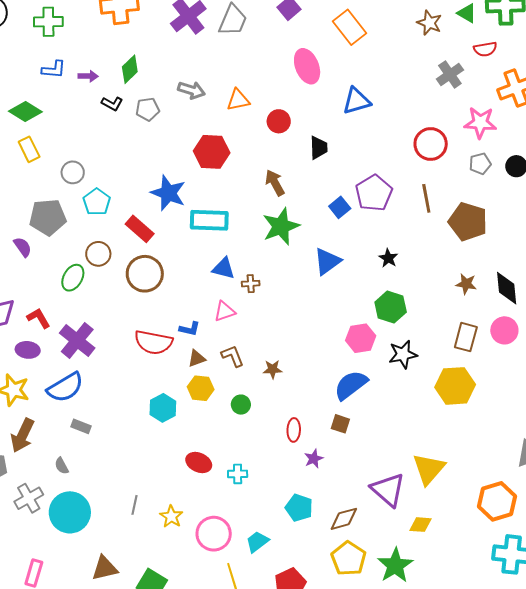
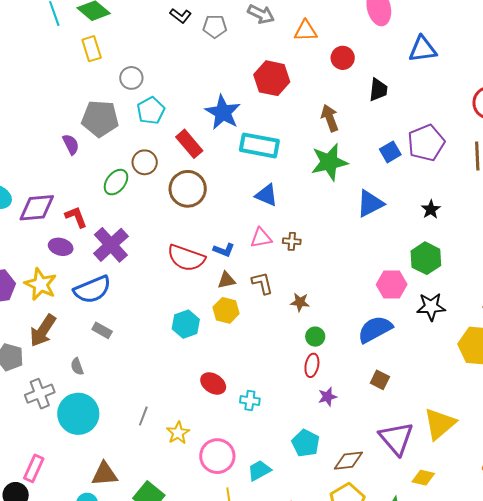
brown cross: (251, 284) -> (292, 241), moved
green circle: (241, 405) -> (315, 337), moved
brown square: (340, 424) -> (380, 380), moved

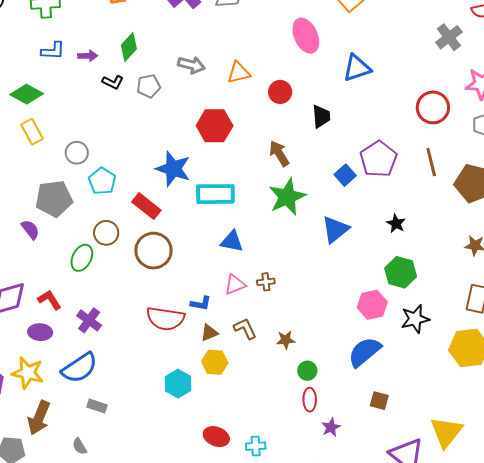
purple cross: (111, 245) -> (89, 320), size x0.7

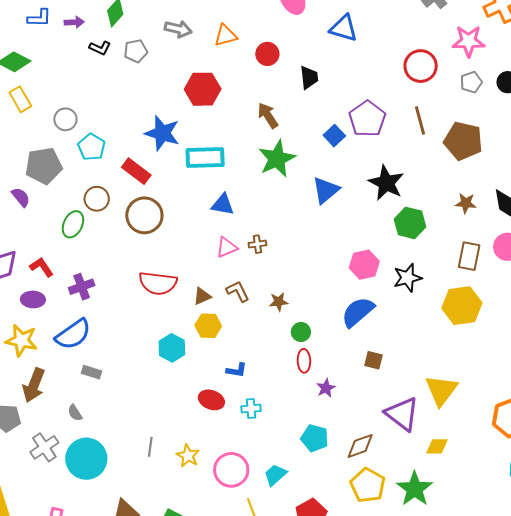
blue triangle: (357, 68) -> (344, 28), turned 36
black star: (396, 223) -> (386, 183), size x1.8
green hexagon: (401, 272) -> (410, 223), moved
blue L-shape: (201, 303) -> (237, 370), moved
purple cross: (89, 320) -> (82, 287), turned 35

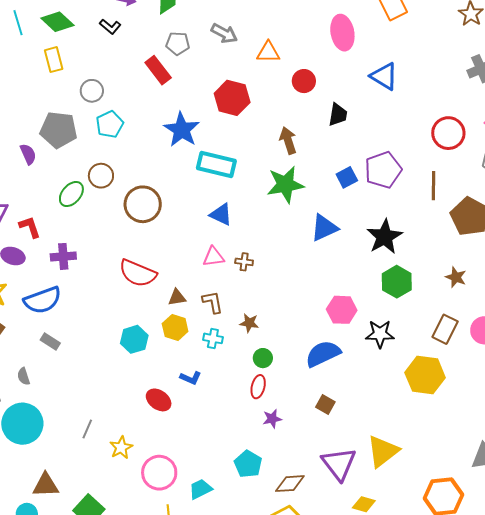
black L-shape: (100, 48) -> (110, 27), moved
red rectangle: (136, 171) -> (158, 70), moved
cyan cross: (251, 409) -> (213, 338), moved

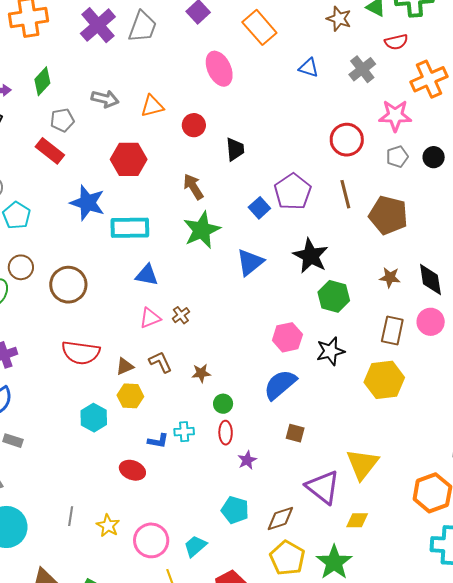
blue triangle: (384, 76) -> (309, 68), moved, size x0.7
brown cross: (244, 262) -> (181, 315), turned -30
cyan cross: (213, 338) -> (184, 432), moved

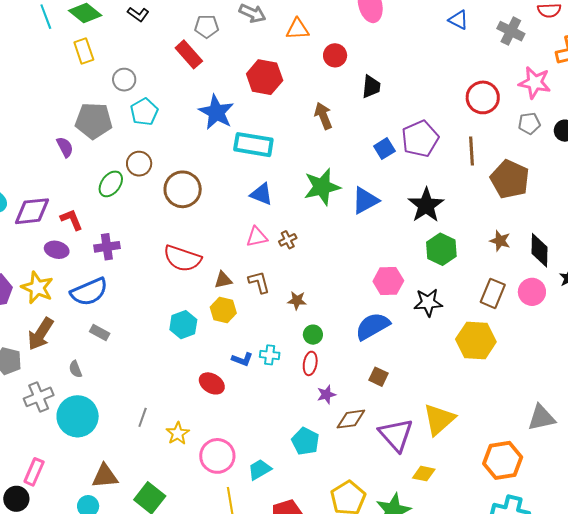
gray cross: (362, 69) -> (511, 31), turned -36
green star: (202, 230) -> (322, 187), moved
brown diamond: (280, 519) -> (351, 419), moved

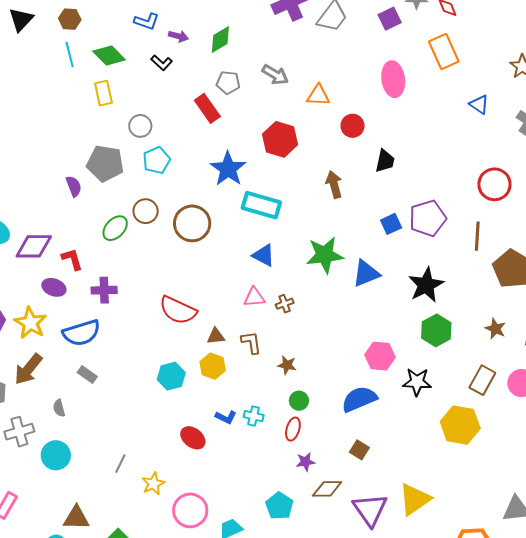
brown circle: (183, 189) -> (192, 223), moved
cyan circle: (78, 416) -> (56, 455), size x0.7

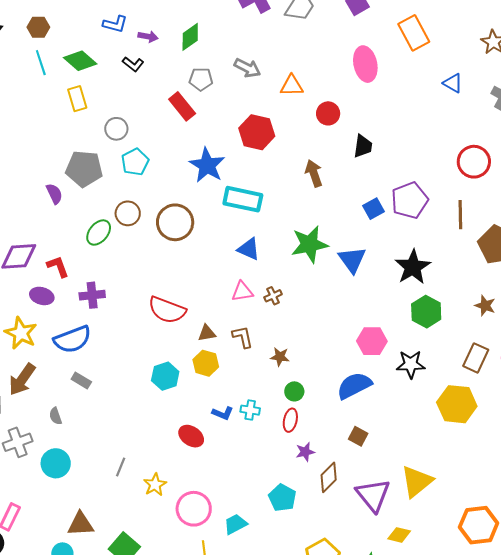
blue triangle: (366, 273) -> (352, 260), turned -40
brown diamond: (327, 489) -> (329, 477), turned -40

